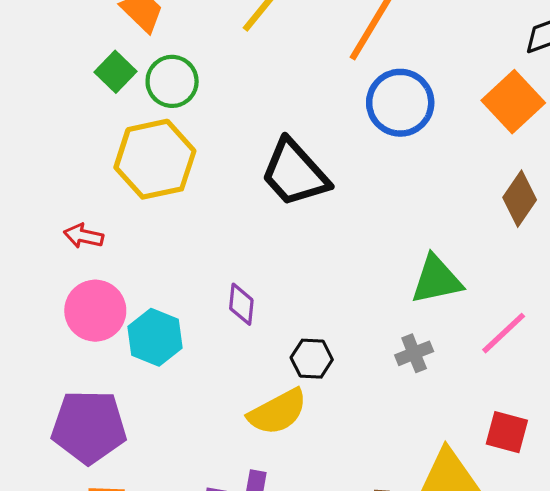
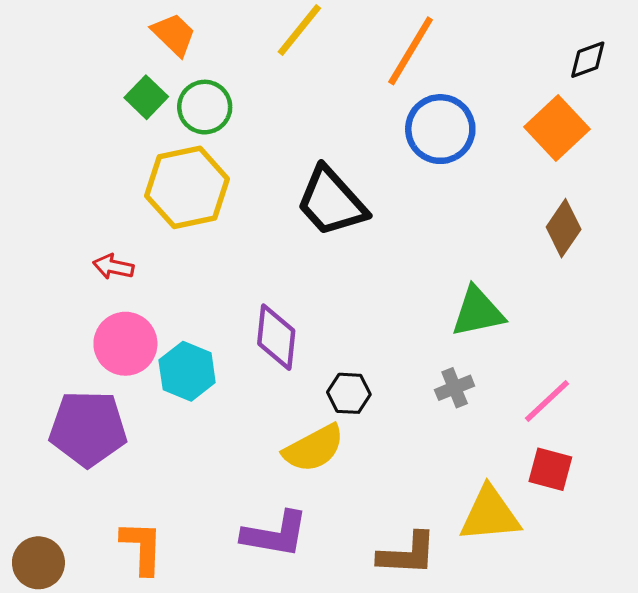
purple diamond: (241, 304) -> (276, 337), size x1.5
pink line: (504, 333) -> (547, 401), moved
purple pentagon: (89, 427) -> (88, 429), moved

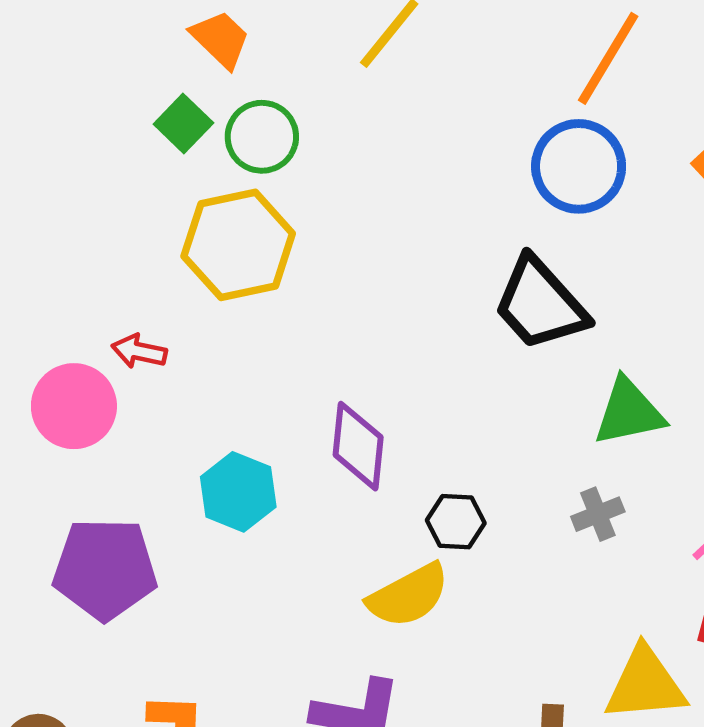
orange line: (411, 51) -> (608, 58), moved
black trapezoid: (331, 202) -> (540, 304), moved
pink circle: (125, 344) -> (74, 406), moved

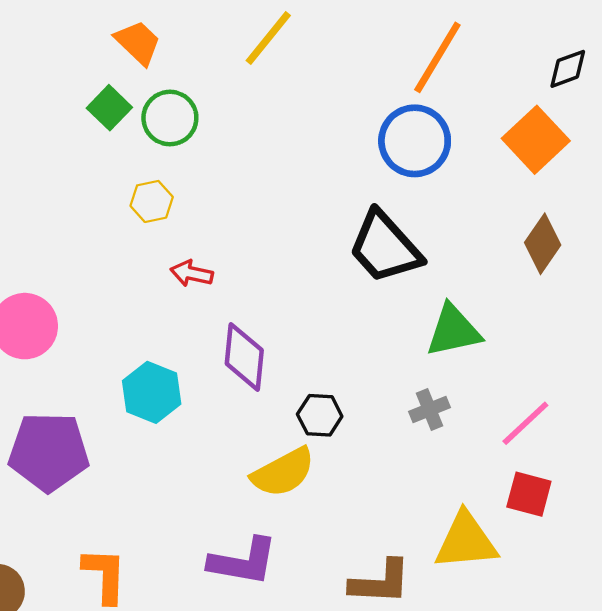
yellow hexagon: (238, 245) -> (152, 201), size x0.5
red arrow: (139, 351) -> (192, 273), moved

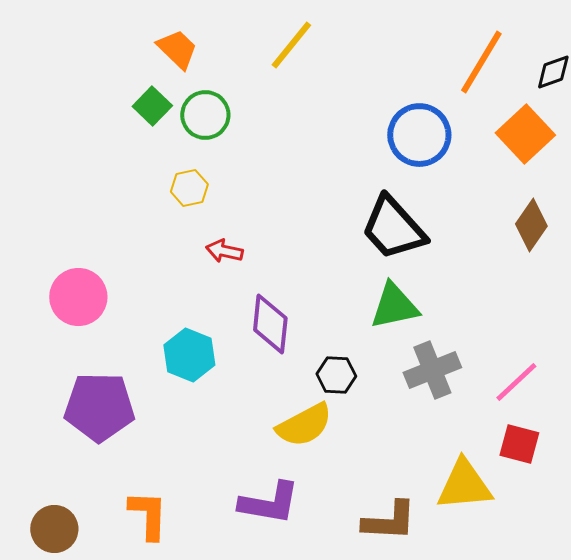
orange line: (437, 57) -> (481, 62), moved
green triangle: (453, 331) -> (394, 306), moved
gray cross: (429, 410) -> (432, 370), size x1.6

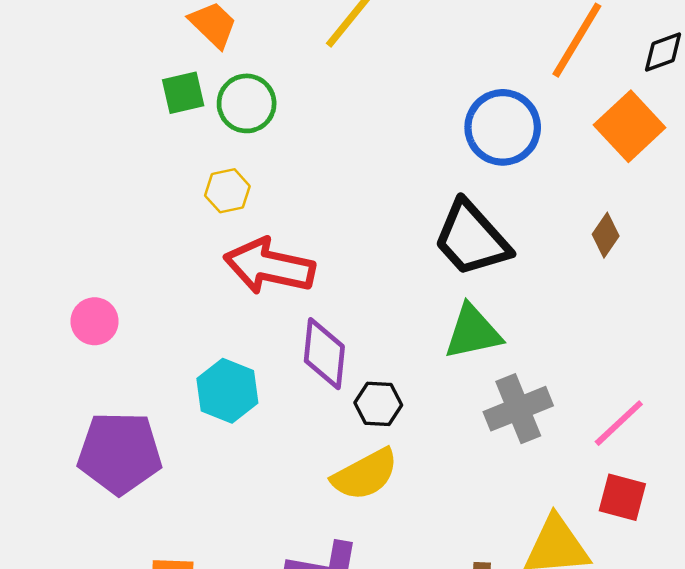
green square: (152, 106) -> (183, 93), turned 33
brown diamond: (531, 225) -> (606, 235), moved, size x0.7
red arrow: (224, 251) -> (269, 266), size x2.0
pink circle: (78, 297) -> (95, 321), size x0.7
black hexagon: (336, 375) -> (378, 404), moved

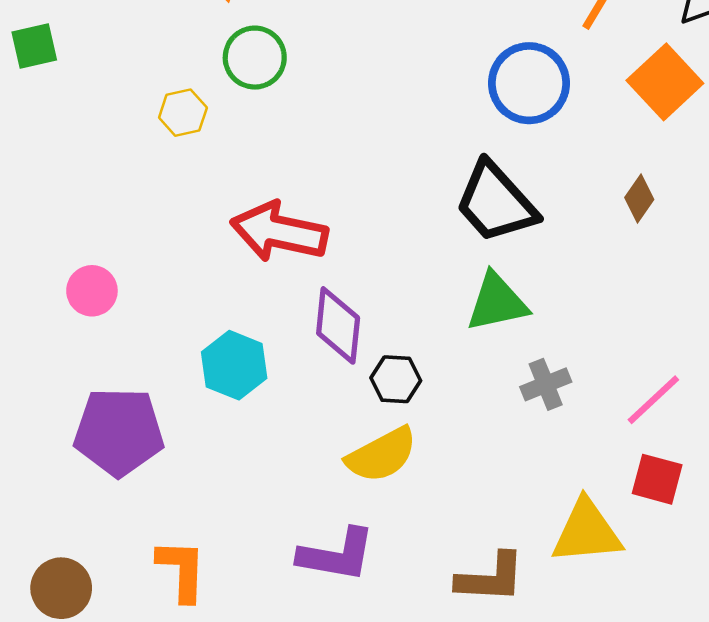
green square: (183, 93) -> (34, 46), moved
yellow hexagon: (227, 191) -> (183, 113), moved
gray cross: (518, 409) -> (546, 384), size x0.7

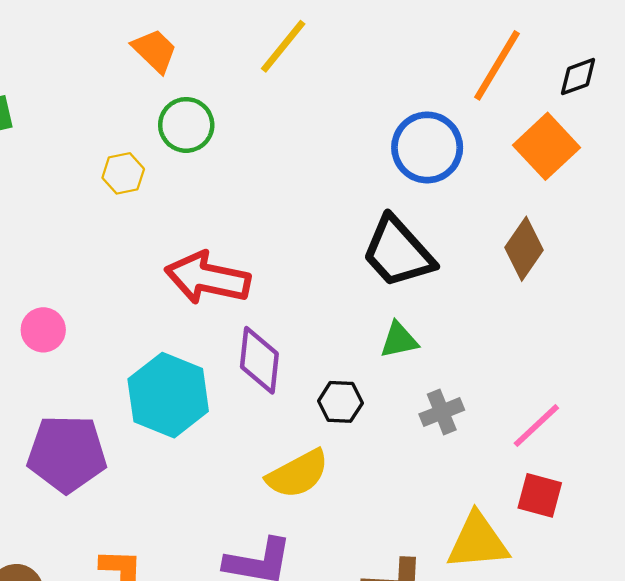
brown diamond: (639, 199) -> (524, 249), size x1.5
green triangle: (497, 302) -> (399, 340), size x0.7
cyan hexagon: (234, 365) -> (168, 395), size x1.4
black hexagon: (396, 379) -> (340, 402), moved

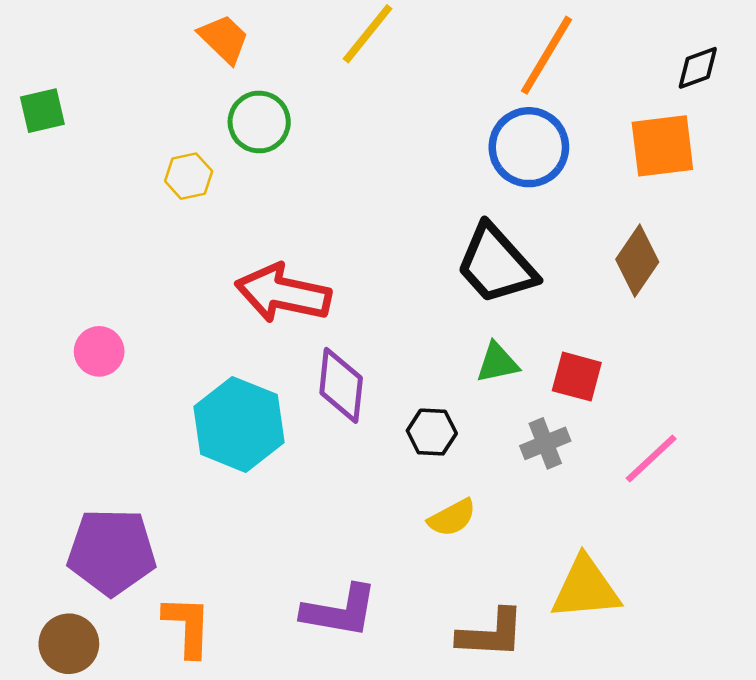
orange line: (497, 65) -> (547, 55), moved
orange square: (546, 146) -> (662, 146), turned 36
purple pentagon: (67, 454) -> (112, 552), moved
yellow semicircle: (298, 474) -> (452, 518), moved, size x0.7
red square: (540, 495) -> (577, 377), moved

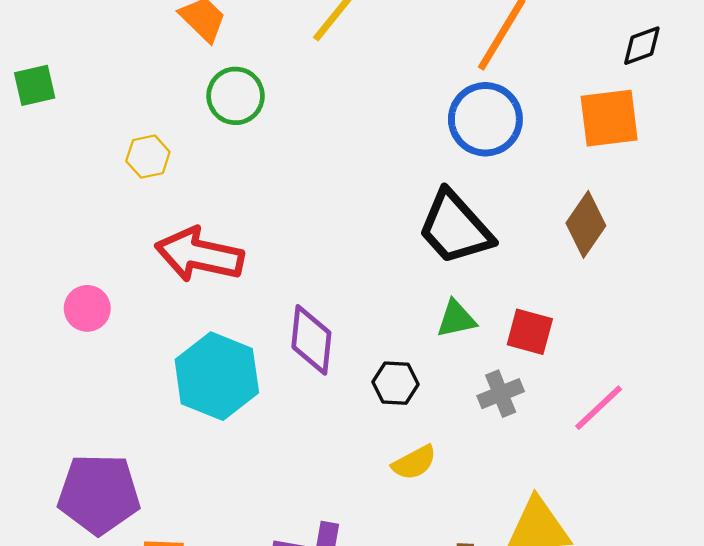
yellow hexagon: (189, 176) -> (148, 157), moved
red arrow: (283, 293) -> (199, 255), moved

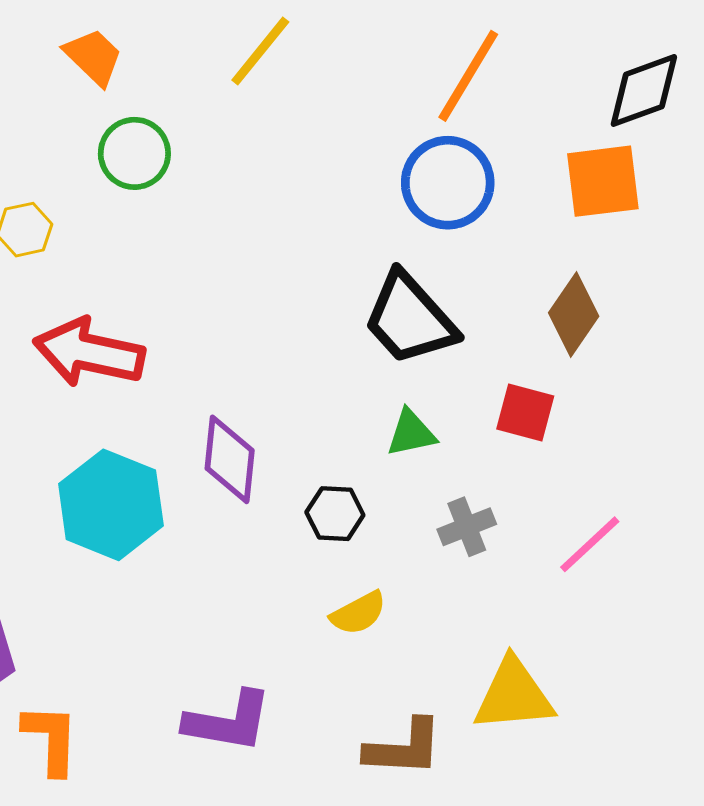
black diamond: (642, 46) -> (644, 90), size x1.5
red square: (530, 332) -> (525, 413), moved

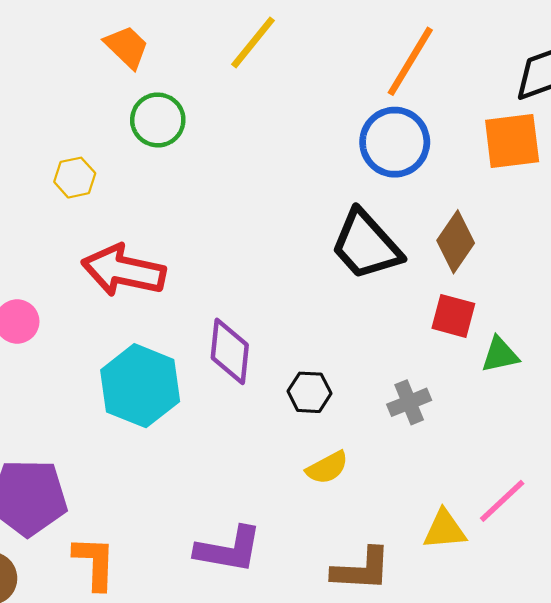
brown diamond: (574, 314) -> (456, 242), moved
green triangle: (411, 433) -> (500, 355), moved
pink line: (590, 544) -> (502, 501), moved
yellow triangle: (514, 695) -> (445, 530), size x0.7

